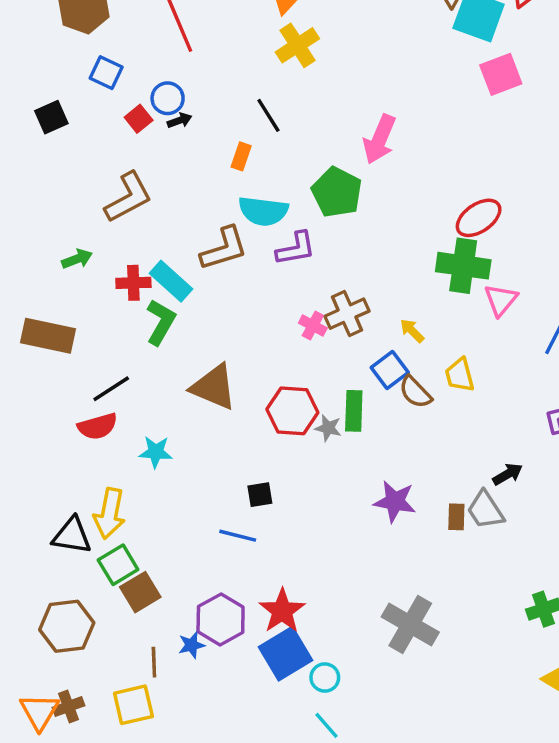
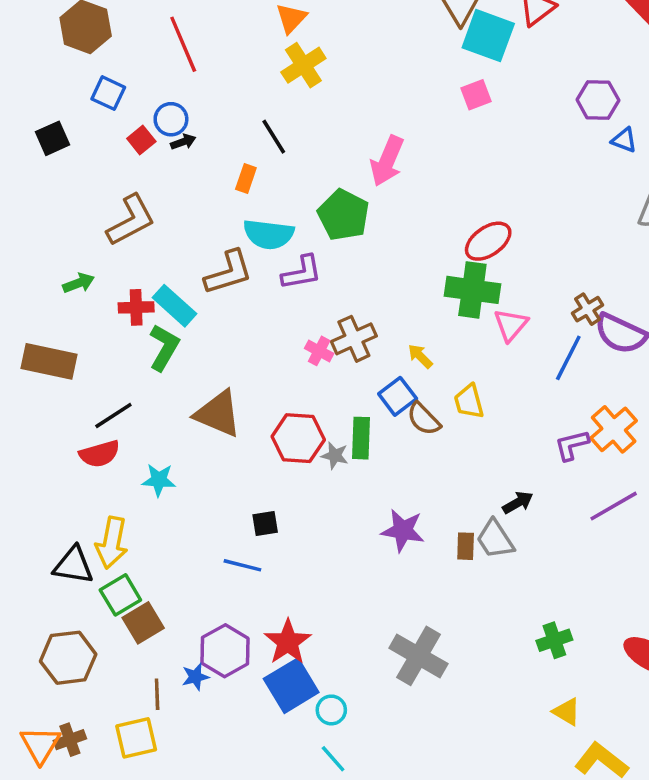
pink square: (501, 74) -> (476, 95), moved, size x0.7

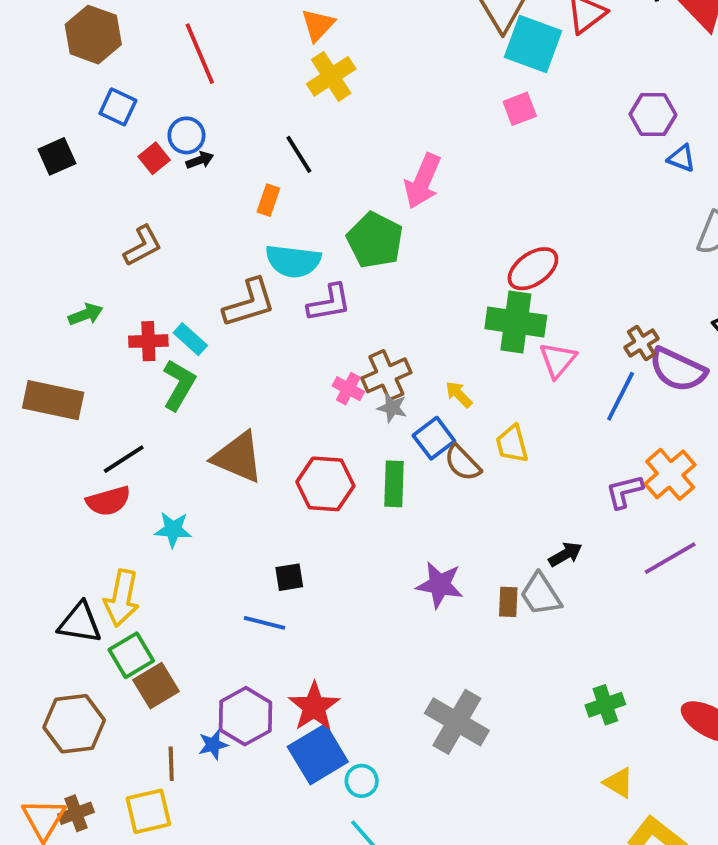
brown L-shape: (131, 220) -> (143, 246), size x0.7
cyan rectangle: (174, 306) -> (190, 339), size x0.7
gray star: (335, 456) -> (392, 408), moved

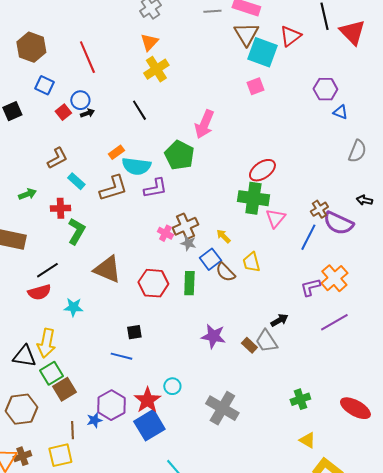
orange rectangle: (268, 200) -> (116, 152), moved, turned 35
cyan rectangle: (190, 339) -> (76, 181), moved
brown rectangle: (508, 602) -> (249, 345), turned -49
cyan circle: (362, 781) -> (172, 386), moved

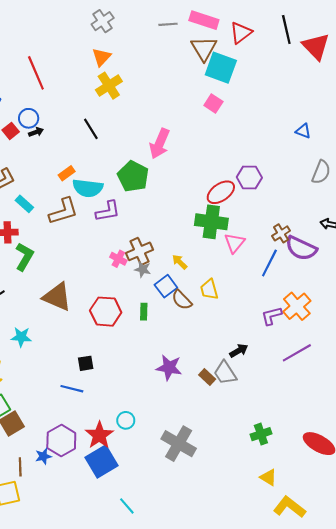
red triangle: (290, 36) -> (241, 33), moved
pink square: (255, 86) -> (213, 104), turned -36
purple hexagon: (325, 89) -> (249, 177), moved
green rectangle: (189, 283) -> (144, 312), size x0.7

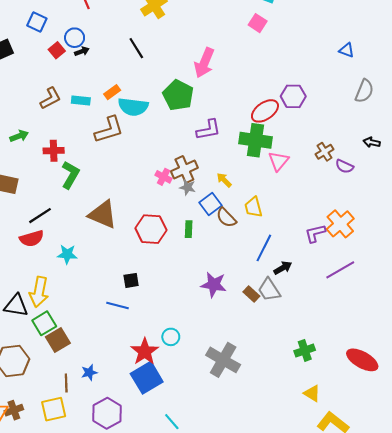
cyan rectangle: (24, 204) -> (81, 100), moved, turned -36
purple L-shape: (108, 211) -> (208, 130), moved
purple semicircle: (301, 248) -> (344, 166), size x0.6
blue line: (269, 263) -> (264, 248), moved
purple hexagon: (61, 440) -> (107, 413), moved

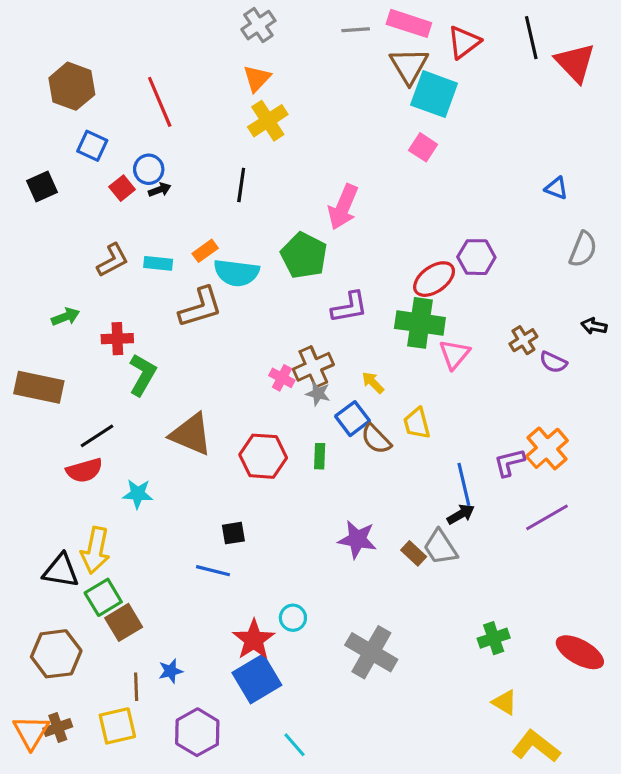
black line: (136, 48) -> (241, 185), turned 40
blue line: (264, 248) -> (464, 484), moved, turned -40

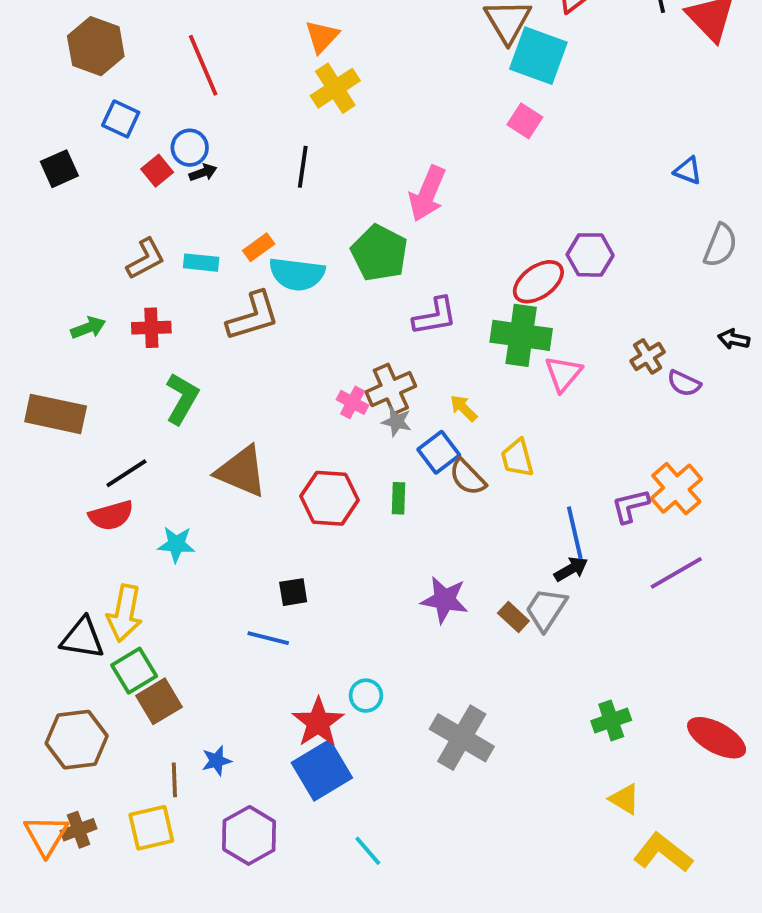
red cross: (117, 339) -> (151, 328), moved
gray trapezoid: (440, 547) -> (546, 609), turned 66

